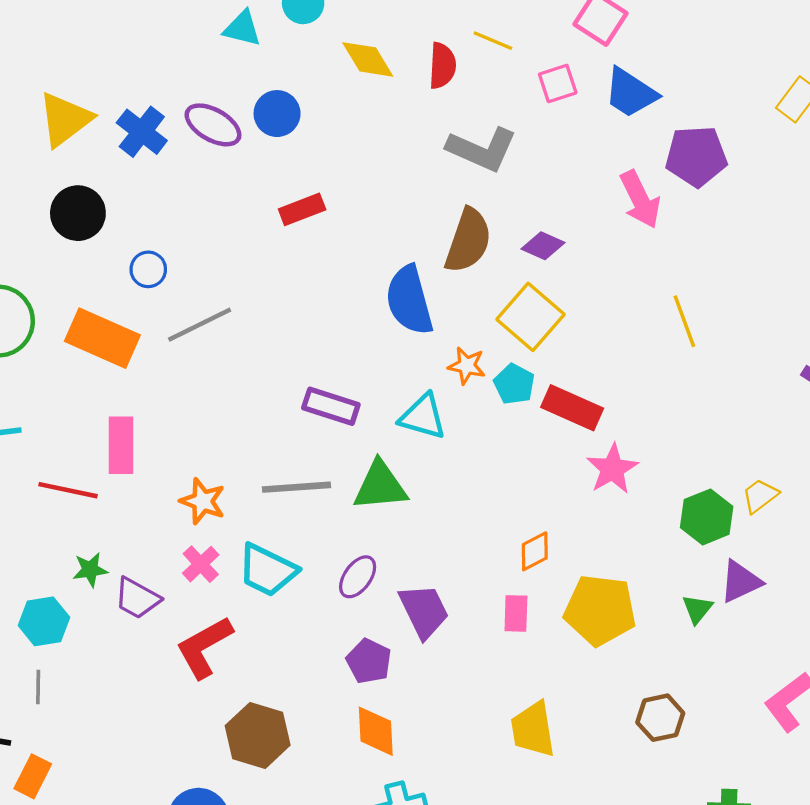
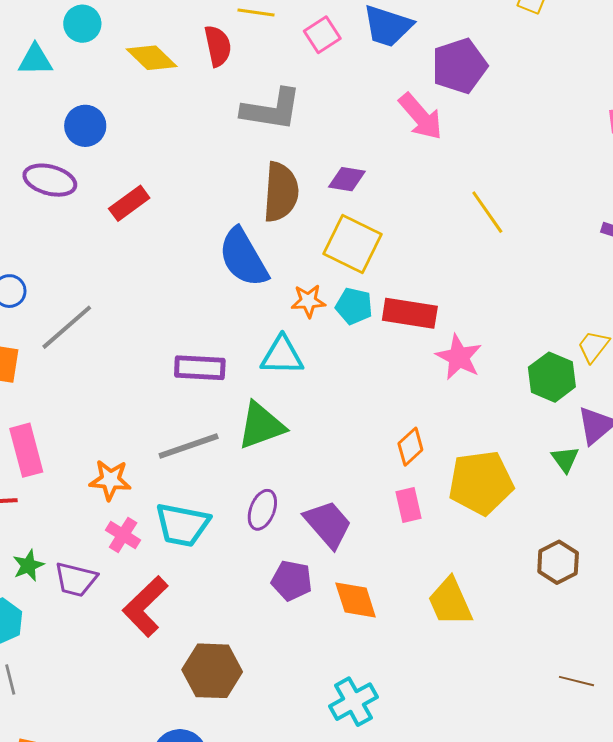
purple ellipse: (213, 125) -> (50, 180), moved
orange diamond: (376, 731) -> (356, 600), moved

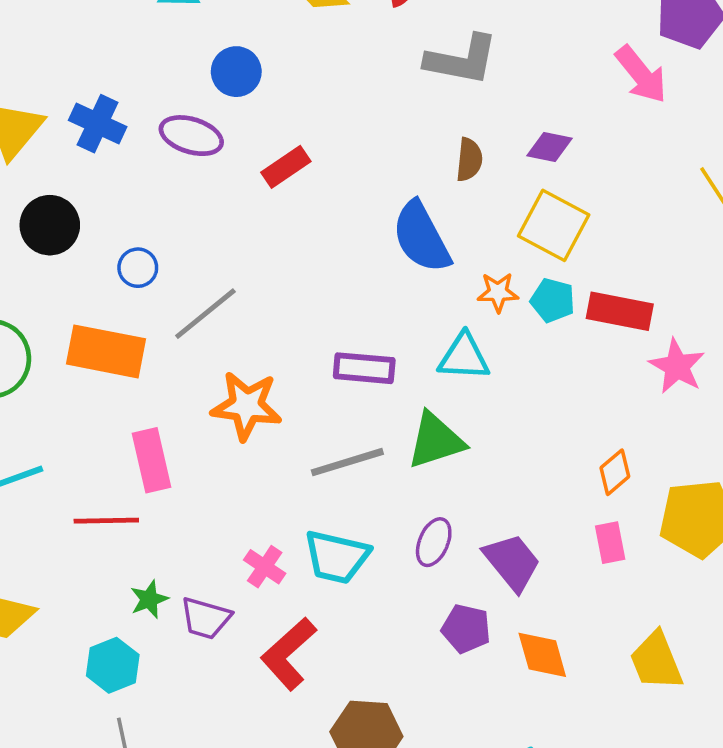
brown semicircle: (281, 192) -> (469, 160), size x0.6
orange star: (110, 480) -> (247, 406), moved, size x1.4

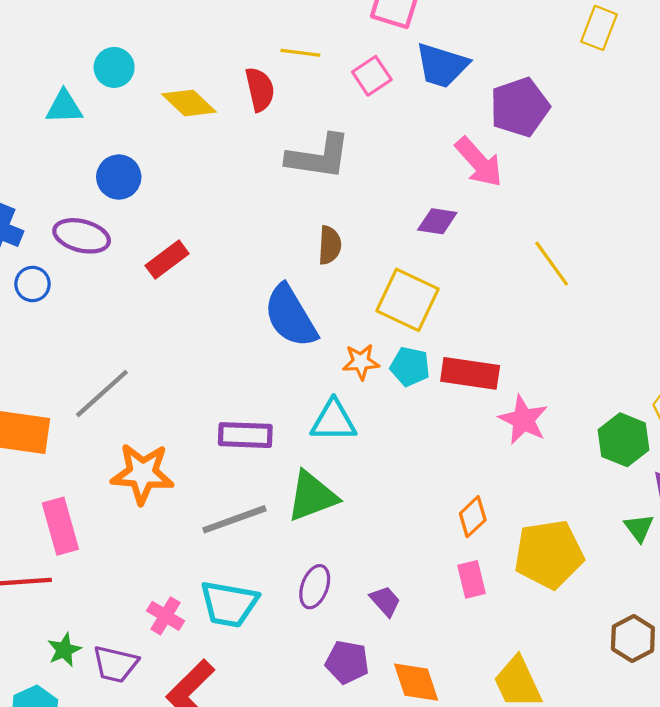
purple diamond: (550, 147) -> (437, 221), moved
blue circle: (138, 268) -> (32, 284), moved
purple trapezoid: (512, 562) -> (385, 601), size x0.6

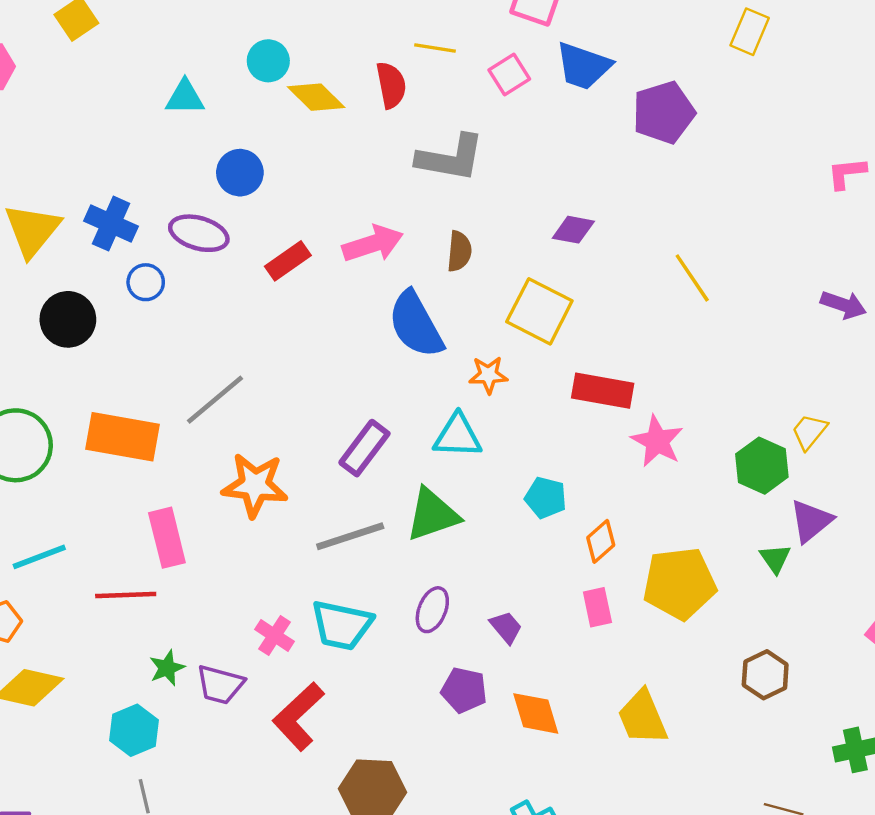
cyan circle: (114, 67) -> (268, 61), moved
pink arrow: (479, 162) -> (373, 244), moved, turned -68
cyan pentagon: (410, 367) -> (546, 498), moved
purple rectangle: (245, 435) -> (364, 448), turned -57

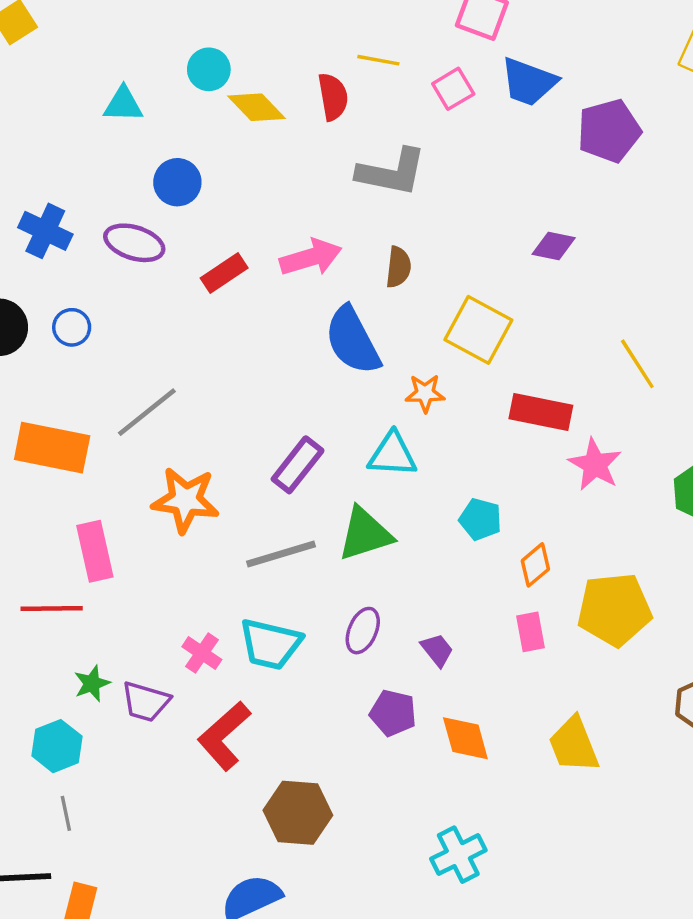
purple diamond: (573, 230) -> (554, 246), moved
yellow line: (692, 278) -> (637, 364), moved
blue circle: (146, 282) -> (72, 327), moved

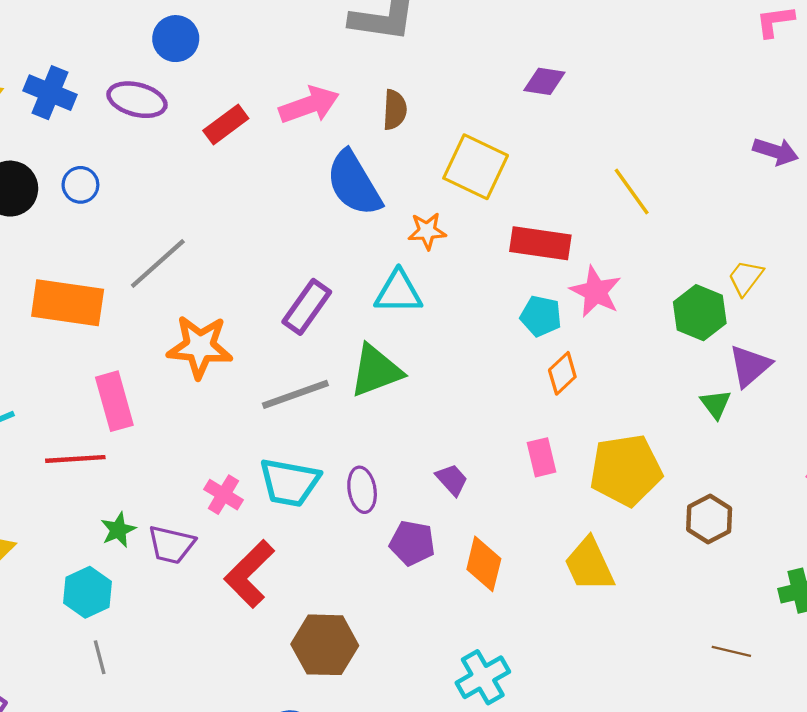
cyan pentagon: (480, 519) -> (541, 316), moved
orange diamond: (535, 565) -> (562, 373), moved
yellow pentagon: (614, 609) -> (626, 470), moved
purple ellipse: (363, 631) -> (362, 490), moved, turned -30
orange diamond: (465, 738) -> (484, 564), turned 32

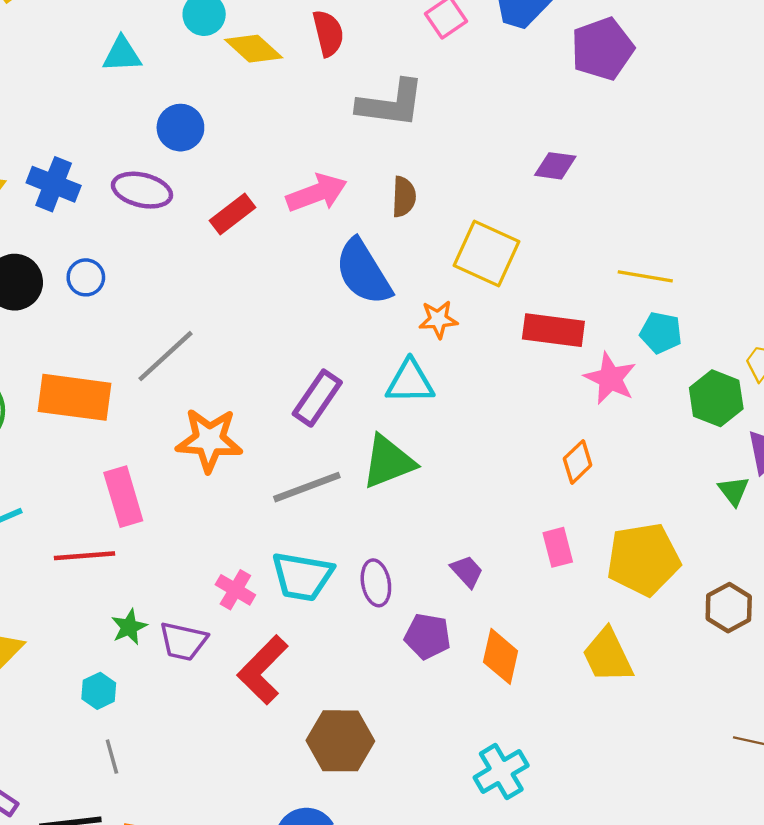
yellow line: (632, 192) -> (645, 276), turned -44
cyan pentagon: (541, 316) -> (661, 333), moved
cyan hexagon: (88, 592) -> (99, 691), size x0.7

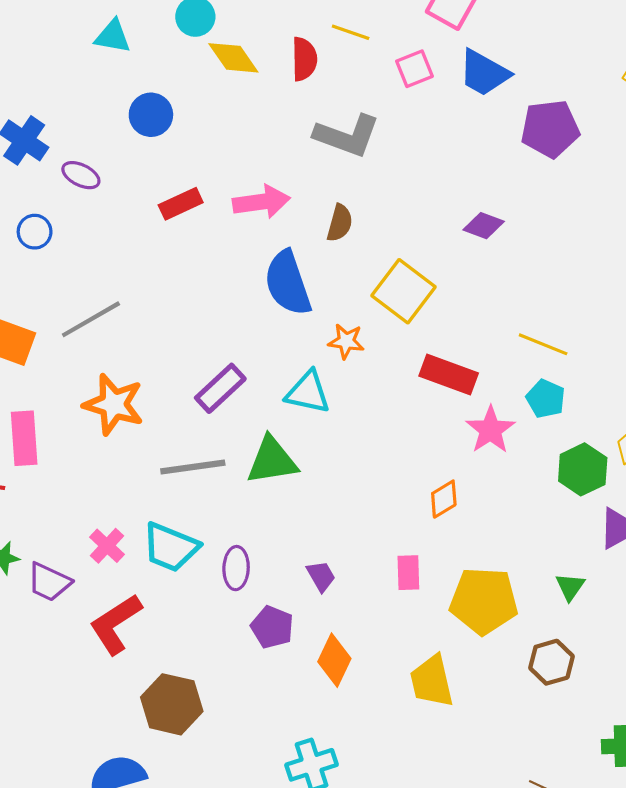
purple ellipse: (142, 190) -> (81, 175), moved, size x0.7
green triangle: (734, 491) -> (570, 587), moved

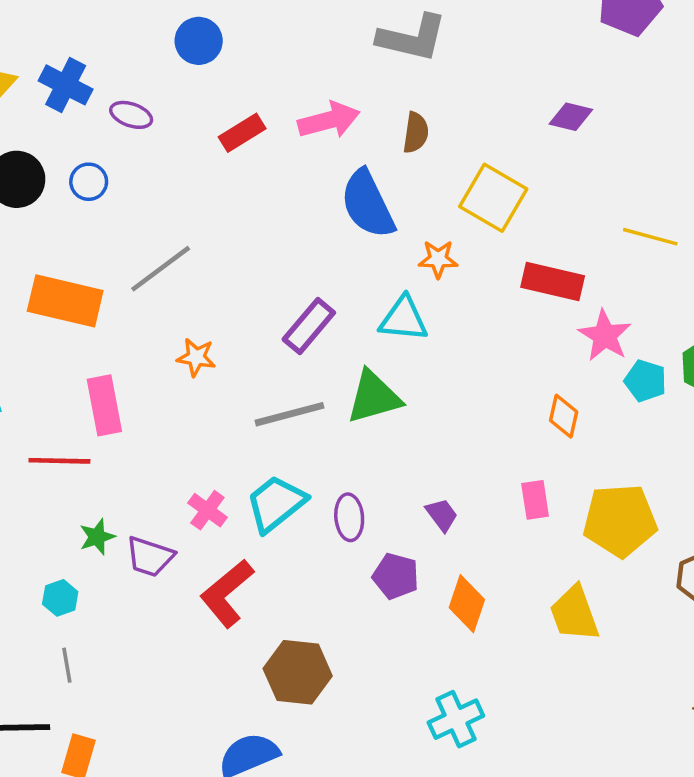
cyan pentagon: (546, 399) -> (645, 381), moved
orange star: (114, 404) -> (196, 357), size x0.6
orange diamond: (444, 499) -> (564, 416), turned -39
cyan trapezoid: (170, 547) -> (276, 503), turned 126

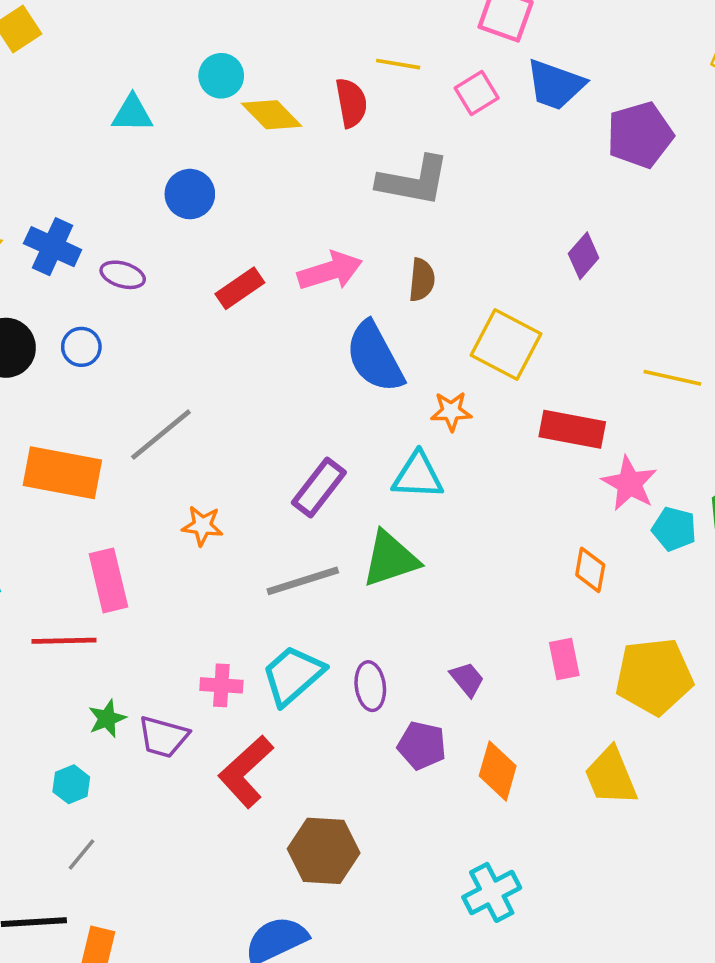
purple diamond: (571, 117) -> (584, 256), turned -60
pink cross: (207, 510) -> (221, 685), turned -30
gray line: (67, 665) -> (81, 854), turned 52

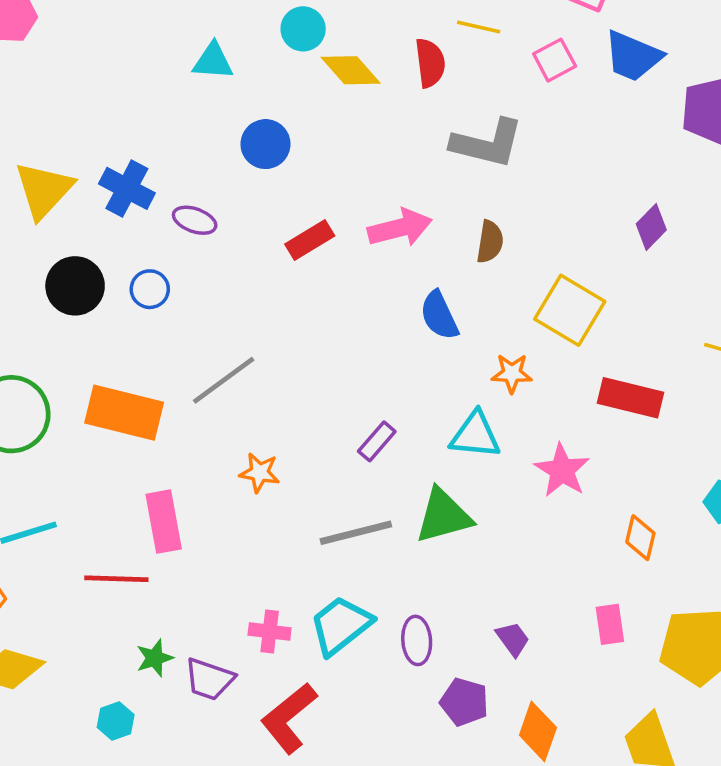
blue semicircle: (375, 357) -> (439, 315), size x0.7
pink star: (629, 484) -> (562, 470), moved
purple rectangle: (319, 488) -> (377, 441), size x0.7

